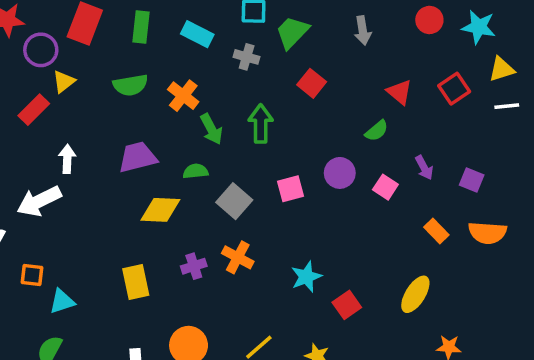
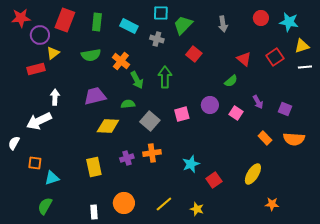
red rectangle: (34, 110) -> (36, 69), turned 30
orange cross: (238, 257) -> (152, 153), turned -36

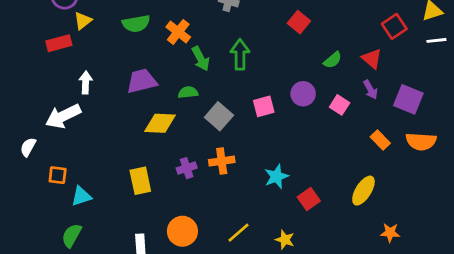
red square: (194, 54) -> (299, 22), moved
red triangle: (244, 59) -> (372, 59), moved
purple square: (285, 109) -> (408, 99), size x1.5

